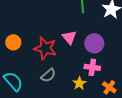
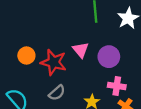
orange circle: (13, 42) -> (26, 56), moved
pink cross: (92, 67) -> (117, 86), moved

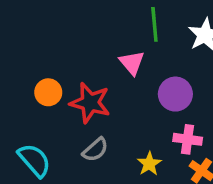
pink triangle: (81, 50) -> (132, 63), moved

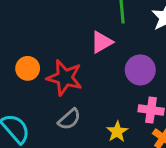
pink triangle: (132, 63) -> (102, 42), turned 40

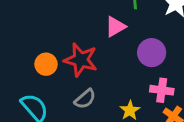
orange circle: (28, 68) -> (46, 64), moved

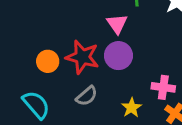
pink triangle: (115, 27) -> (117, 24), turned -35
purple circle: (152, 53) -> (118, 56), moved

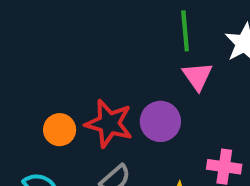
pink triangle: (117, 24) -> (197, 76), moved

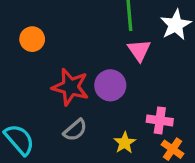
orange circle: (60, 130) -> (32, 39), moved

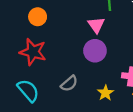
pink triangle: (139, 50) -> (96, 25), moved
red star: (70, 87) -> (33, 52), moved

